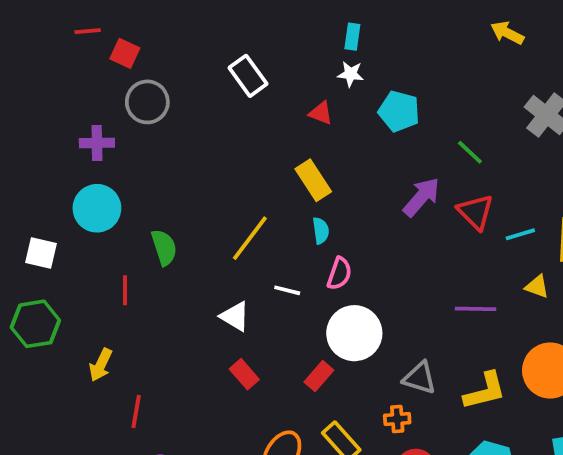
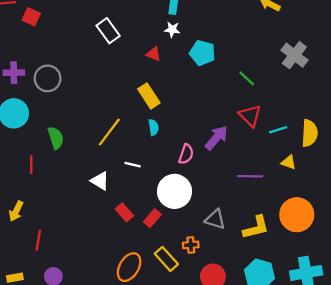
gray circle: (147, 102) -> (48, 78), moved
purple arrow: (421, 197) -> (216, 138), moved
pink semicircle: (339, 274) -> (186, 154), moved
red rectangle: (244, 374) -> (124, 212), moved
orange cross: (397, 419) -> (191, 245), moved

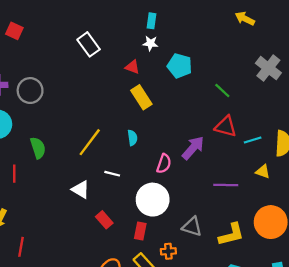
yellow rectangle: (149, 96) -> (141, 97), moved
red triangle: (250, 116) -> (226, 126), turned -30
red rectangle: (152, 218) -> (140, 231), moved, turned -30

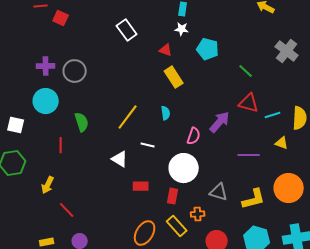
red rectangle: (104, 220) -> (141, 186), turned -49
red line: (21, 247) -> (67, 210), turned -54

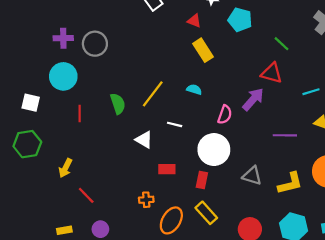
red triangle: (249, 103) -> (272, 73), moved
cyan semicircle: (166, 113) -> (194, 90), turned -64
green semicircle: (82, 122) -> (118, 104), moved
red line: (61, 145) -> (80, 114), moved
orange cross: (198, 214) -> (146, 200), moved

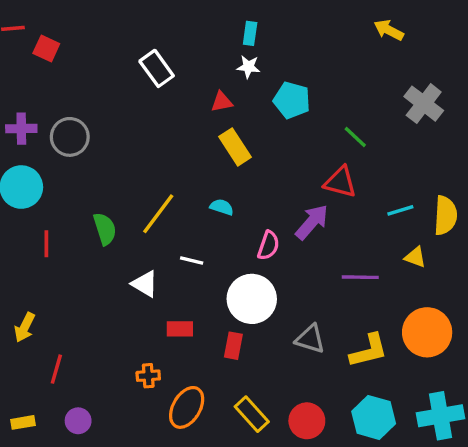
red triangle: (194, 21) -> (222, 102), turned -32
red line: (86, 195) -> (56, 369), turned 60
yellow rectangle: (206, 213) -> (252, 414), moved

